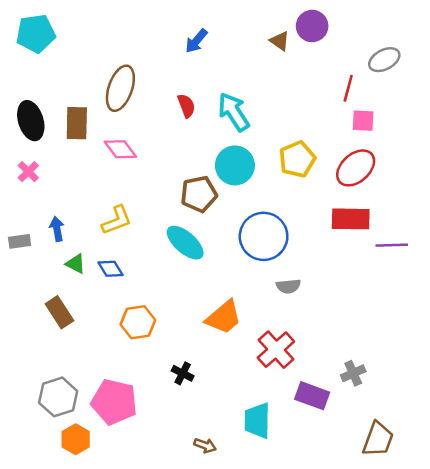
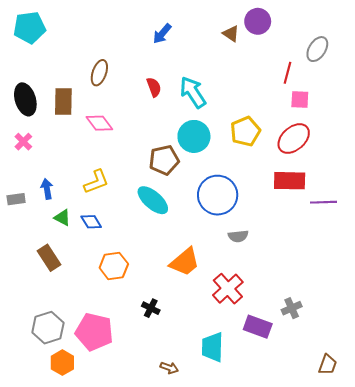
gray ellipse: (384, 60) -> (317, 49), turned -30
brown ellipse: (120, 88) -> (99, 73), size x0.7
brown trapezoid: (378, 439) -> (328, 365), moved, size x0.7

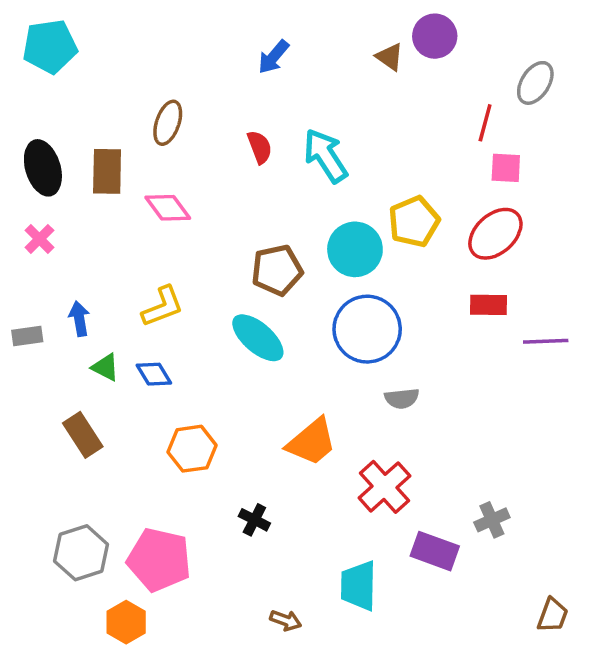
cyan circle: (194, 136) -> (355, 249), moved
red rectangle: (290, 181) -> (488, 305), size x0.7
orange hexagon: (62, 363) -> (126, 622), moved

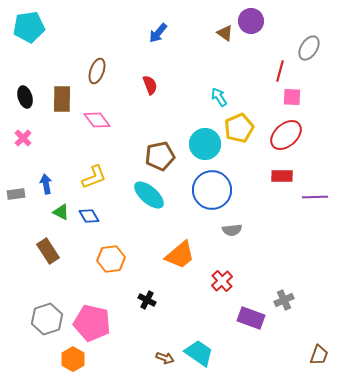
cyan arrow: (326, 156) -> (219, 97), moved, size x0.6
black ellipse: (43, 168) -> (25, 97), size x0.7
red cross: (384, 487) -> (222, 281), size x0.7
cyan trapezoid: (358, 586) -> (199, 353), moved, turned 124

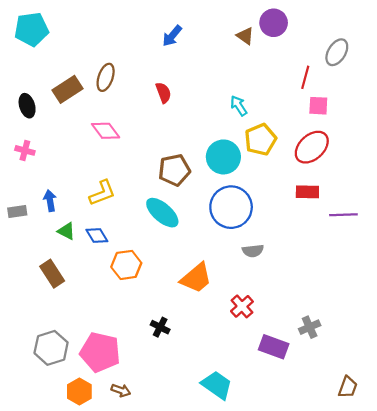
brown rectangle: (62, 99) -> (67, 89), moved, turned 56
pink cross: (23, 138) -> (25, 150), turned -30
orange hexagon: (111, 259) -> (126, 265), moved
brown arrow: (165, 358) -> (121, 390), moved

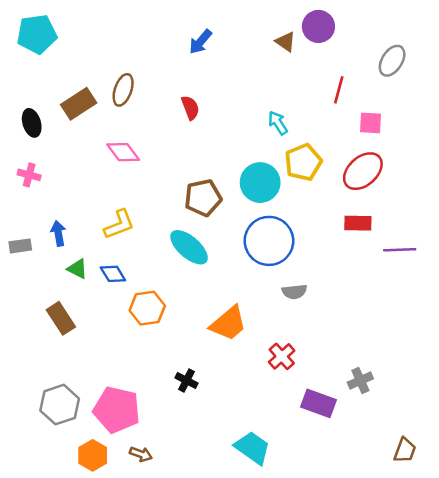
red line: (305, 77) -> (339, 90), moved

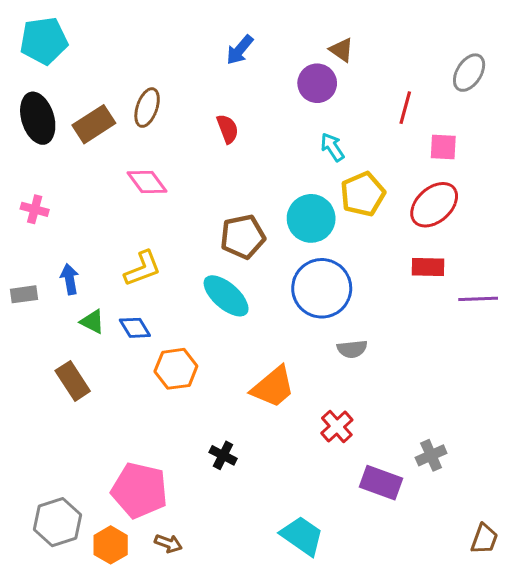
purple circle: (318, 26) -> (317, 83), moved
black ellipse: (32, 123) -> (38, 118), moved, size x1.5
gray hexagon: (60, 405) -> (57, 522), moved

